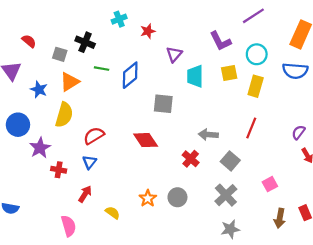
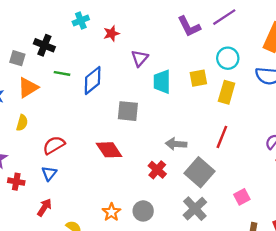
purple L-shape: (220, 41) -> (189, 26), moved
yellow semicircle: (64, 115) -> (22, 123), size x0.6
gray square: (230, 161) -> (200, 172), size x1.4

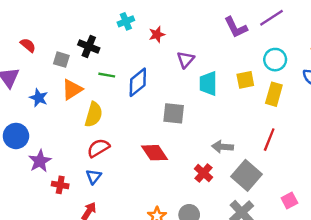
yellow semicircle: (22, 123) -> (94, 114), moved, size x1.5

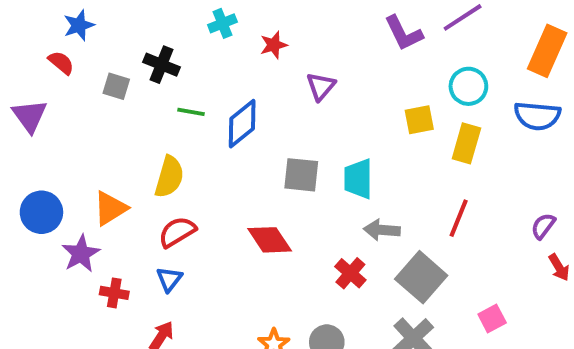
cyan trapezoid: (208, 83) -> (358, 179), moved
orange triangle: (72, 89) -> (110, 208), moved
blue star: (39, 98) -> (79, 25), moved, turned 30

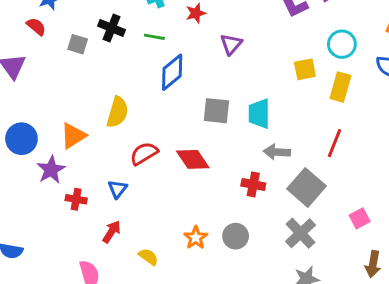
green line: (191, 112) -> (154, 37), moved
red semicircle: (177, 232) -> (144, 153), moved
red cross: (350, 273) -> (253, 184), turned -30

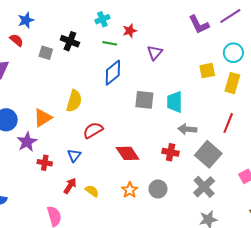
green line: (154, 37) -> (110, 43), moved
red diamond: (193, 159) -> (128, 153), moved
yellow semicircle: (148, 257) -> (92, 191), moved

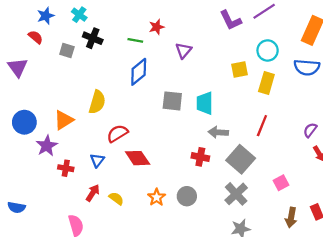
cyan cross: (102, 19) -> (79, 15), moved, turned -32
red diamond: (128, 153) -> (138, 158), moved

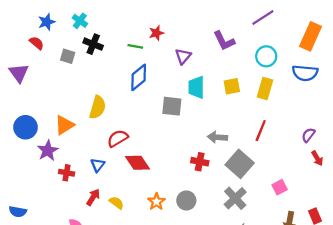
purple L-shape: (231, 20) -> (224, 41), moved
yellow square: (240, 70) -> (232, 86), moved
cyan trapezoid: (205, 103) -> (196, 87), moved

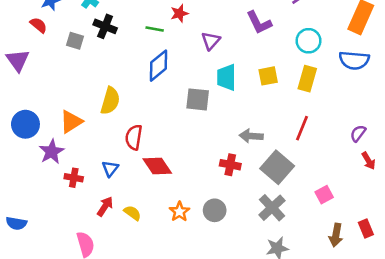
red semicircle: (118, 138) -> (134, 137), turned -50

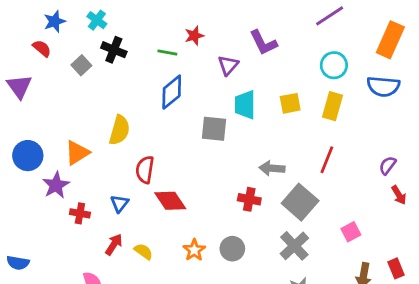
purple L-shape: (259, 22) -> (263, 43), moved
gray square: (75, 41) -> (81, 65), turned 30

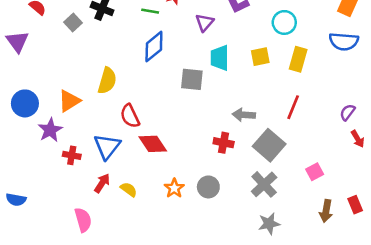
cyan circle: (334, 65) -> (284, 22), moved
red semicircle: (145, 170) -> (130, 116), turned -35
blue triangle: (119, 204) -> (107, 146), size x1.6

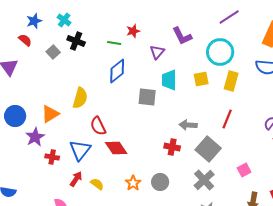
cyan circle: (284, 22) -> (220, 52), size x1.4

